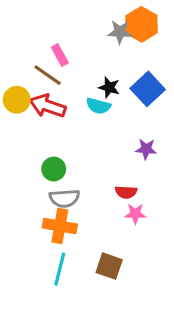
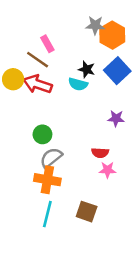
orange hexagon: (141, 24) -> (112, 35), moved
gray semicircle: (64, 198) -> (51, 158), turned 145

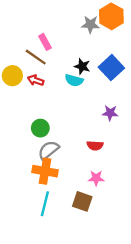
orange hexagon: (112, 35) -> (111, 16), moved
red arrow: (38, 84) -> (36, 80), size x0.6
pink star: (107, 170) -> (96, 178), moved

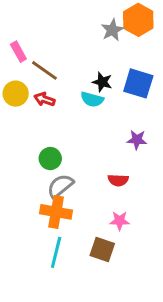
gray star: (90, 24) -> (112, 30), turned -30
pink rectangle: (45, 42) -> (18, 52), moved
blue square: (111, 68) -> (138, 83), turned -30

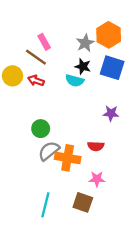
orange hexagon: (138, 20) -> (109, 35), moved
gray star: (112, 30) -> (85, 43), moved
pink rectangle: (18, 52) -> (44, 42), moved
orange cross: (56, 212) -> (68, 158), moved

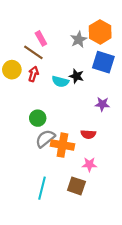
black star: (83, 66) -> (76, 76), moved
red arrow: (36, 81) -> (33, 74), turned 88
cyan semicircle: (75, 81) -> (60, 81), moved

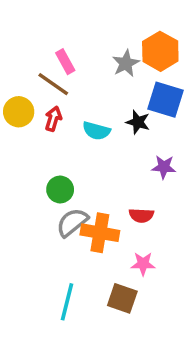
black star: (76, 76) -> (138, 122), moved

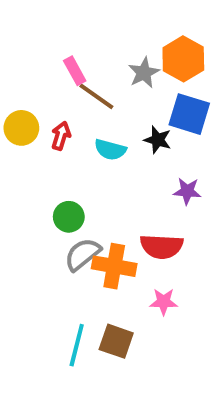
brown line: (53, 84) -> (96, 96), moved
red semicircle: (141, 215) -> (162, 246), size x1.5
brown square: (122, 298) -> (116, 341), moved

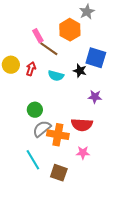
orange hexagon: (183, 59) -> (70, 30), moved
gray star: (144, 73) -> (87, 12), moved
cyan line: (77, 345) -> (33, 160), moved, turned -45

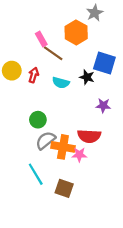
pink star: (83, 153) -> (79, 155), moved

